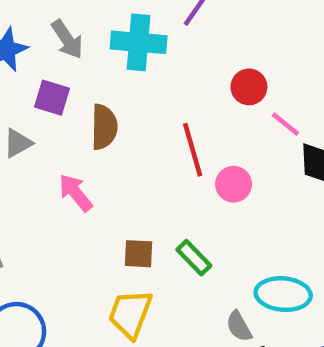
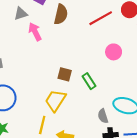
red line: (193, 150) -> (101, 18), moved, turned 65
pink arrow: (76, 193) -> (35, 32), moved

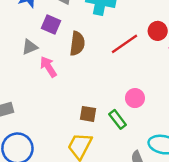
pink circle: (114, 52) -> (135, 98), moved

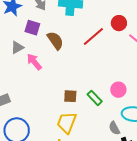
brown semicircle: (77, 44) -> (55, 41), turned -36
pink circle: (135, 98) -> (118, 90), moved

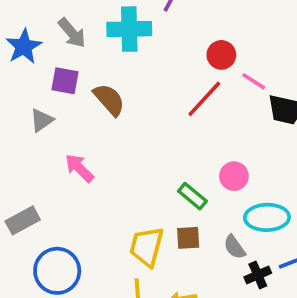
red line: (93, 36) -> (204, 99), moved
pink arrow: (34, 62) -> (79, 168), moved
brown square: (70, 96) -> (188, 238), moved

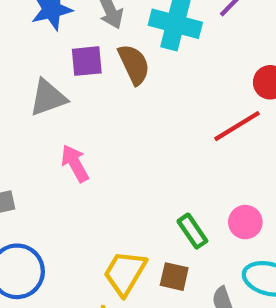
purple square: (65, 81) -> (87, 61), turned -32
brown semicircle: (109, 100) -> (134, 64), moved
gray triangle: (42, 120) -> (48, 98), size x1.4

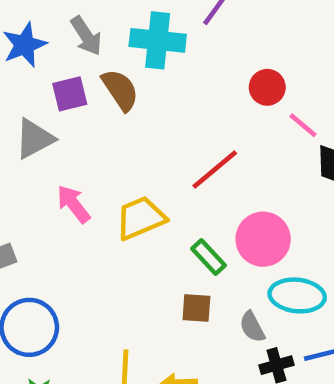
red line: (237, 126) -> (215, 169), moved
pink circle: (245, 222) -> (263, 239), size x1.5
yellow trapezoid: (125, 273) -> (141, 218), moved, turned 45

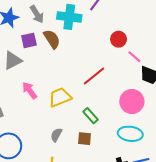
pink circle: (263, 239) -> (132, 101), moved
gray semicircle: (252, 327) -> (56, 135), moved, turned 56

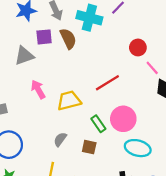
pink circle: (132, 101) -> (123, 119), moved

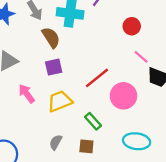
purple square: (44, 37) -> (54, 67), moved
red circle: (138, 47) -> (132, 26), moved
pink circle: (123, 119) -> (123, 96), moved

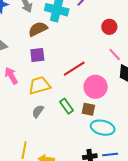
brown semicircle: (51, 37) -> (38, 29), turned -90
gray semicircle: (56, 142) -> (38, 111), moved
brown square: (86, 146) -> (88, 109), moved

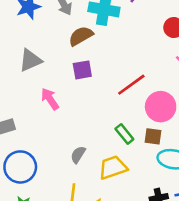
yellow trapezoid: (39, 85) -> (113, 168), moved
gray semicircle: (38, 111) -> (78, 155), moved

